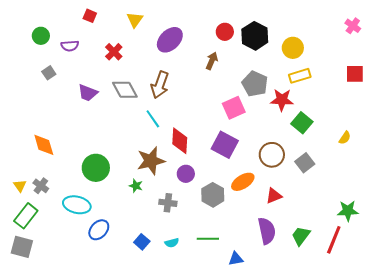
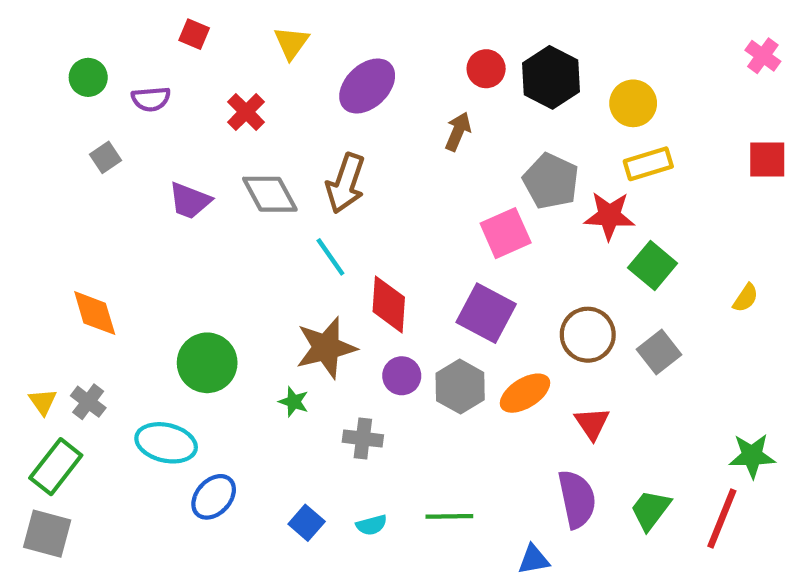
gray hexagon: (213, 195) -> (460, 387), moved
red triangle: (274, 196) -> (592, 423), turned -42
blue triangle: (236, 259) -> (534, 560), moved

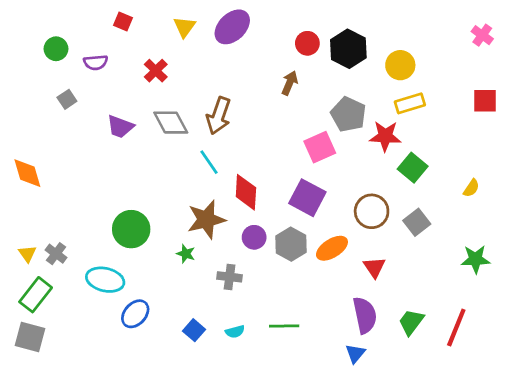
purple ellipse: (367, 86) -> (232, 27), moved
orange diamond: (95, 313) -> (27, 173), moved
green star: (752, 456) -> (475, 259), moved
blue triangle: (534, 560) -> (355, 353), moved, turned -40

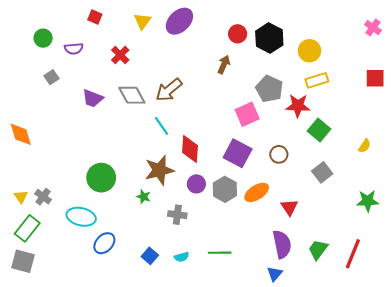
brown arrow: (219, 116) -> (169, 90), turned 32
brown circle: (372, 211) -> (279, 154), moved, size x0.7

